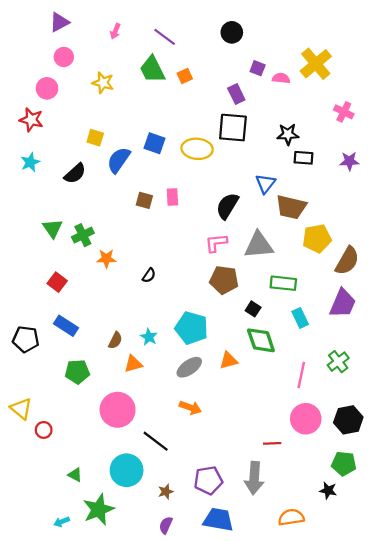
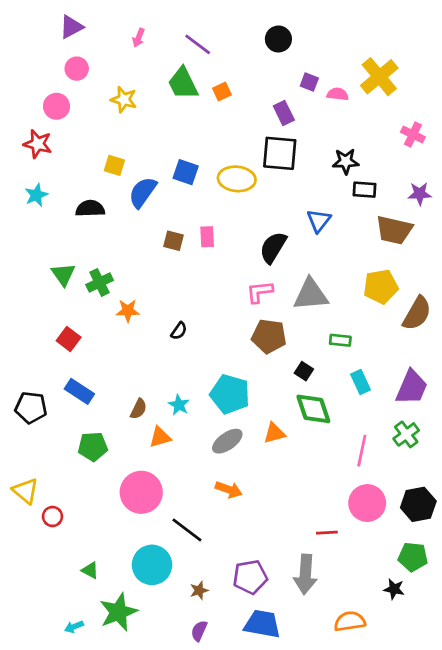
black semicircle: (75, 173) -> (90, 208), turned -140
brown trapezoid: (291, 207) -> (394, 230), moved
green rectangle: (283, 283) -> (340, 340), size x0.7
purple trapezoid: (343, 303) -> (412, 387), moved

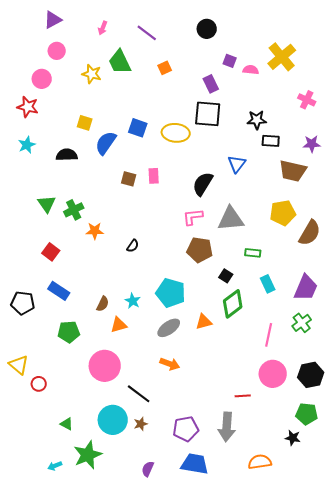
green trapezoid: (183, 83) -> (120, 62), moved
green diamond: (313, 409) -> (233, 304), turned 72
brown star: (199, 590) -> (141, 424), moved

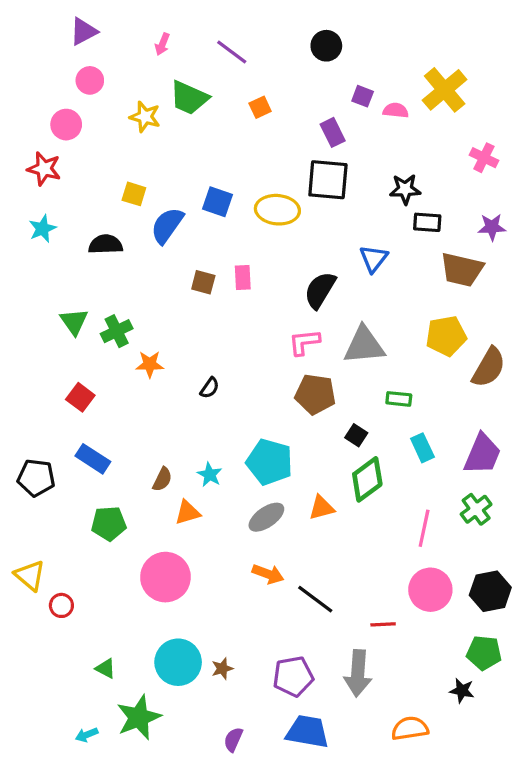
green trapezoid: (120, 62) -> (189, 98), turned -40
black line: (139, 394) -> (315, 599), moved

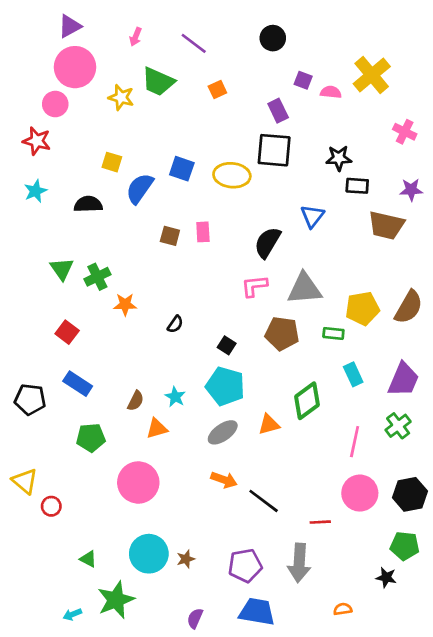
pink circle: (90, 80) -> (75, 67), size x1.8
yellow pentagon: (446, 336) -> (362, 308), moved
brown pentagon: (315, 394) -> (282, 333), moved
black square: (356, 435) -> (227, 345), moved
orange semicircle: (410, 728) -> (343, 609), size x0.6

